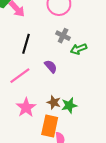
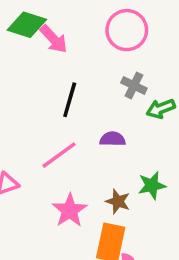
purple semicircle: (51, 66) -> (113, 139), turned -48
green star: (69, 105) -> (152, 185), moved

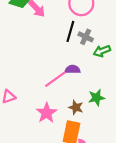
black line: (70, 100) -> (70, 31), moved
pink line: (59, 155) -> (55, 79), moved

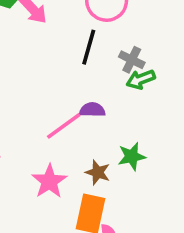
gray cross: (86, 37) -> (132, 60), moved

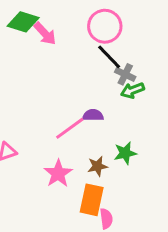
black line: (89, 47) -> (109, 57), moved, turned -60
brown star: (98, 172) -> (97, 166), turned -30

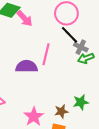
purple semicircle: (93, 115) -> (27, 66), moved, size x1.5
pink line: (70, 128) -> (46, 54), moved, turned -40

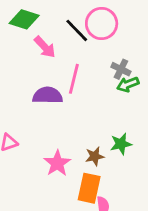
pink arrow: (25, 18) -> (45, 47), moved
black line: (70, 35) -> (77, 30), moved

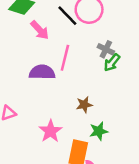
green arrow: (128, 84) -> (112, 63), turned -30
green star: (121, 144) -> (99, 131), moved
brown star: (95, 156) -> (84, 105), moved

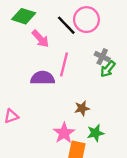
pink star: (51, 131) -> (64, 133), moved

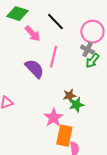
pink circle: (86, 20) -> (92, 32), moved
purple semicircle: (43, 78) -> (34, 69), turned 45
green star: (95, 133) -> (76, 105), moved

